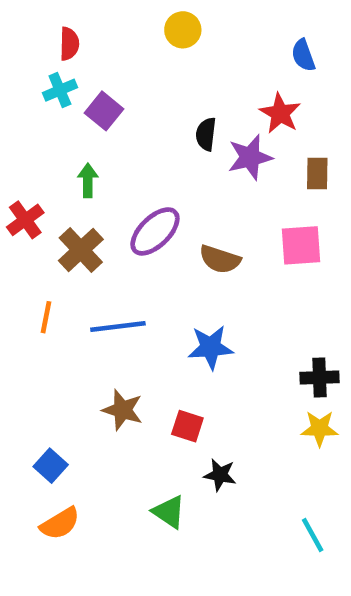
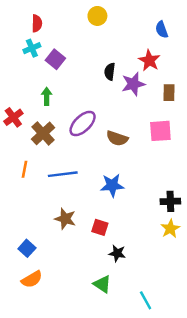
yellow star: (320, 428) -> (170, 229), turned -30
green triangle: (169, 512) -> (102, 284), moved
cyan line: (313, 535) -> (146, 300), moved

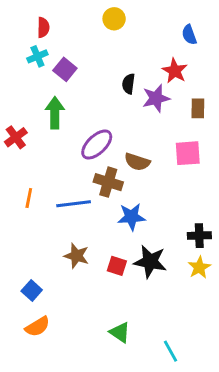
green arrow: (47, 96) -> (55, 113), size x1.5
brown cross: (43, 133) -> (108, 182), moved, turned -30
black star: (117, 253) -> (150, 262), moved, size x1.6

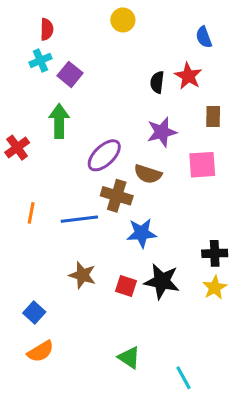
black semicircle: (129, 84) -> (157, 82), moved
purple star: (156, 98) -> (162, 132), moved

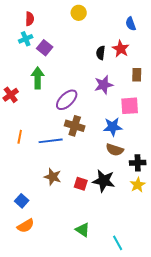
brown semicircle: (148, 174) -> (115, 150), moved
blue star: (142, 233) -> (113, 127), moved

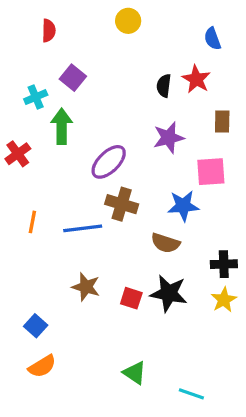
cyan cross: (26, 39) -> (36, 97), moved
brown semicircle: (115, 150) -> (165, 243), moved
cyan line: (118, 243) -> (191, 394), turned -42

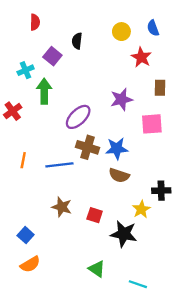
yellow circle: (128, 21) -> (121, 32), moved
black semicircle: (164, 86) -> (77, 41), moved
blue star: (183, 206) -> (117, 149), moved
black star: (169, 293) -> (124, 234), moved
yellow star: (224, 300) -> (141, 209), moved

